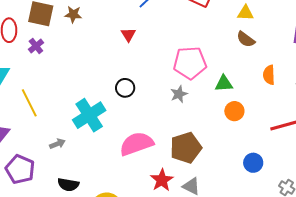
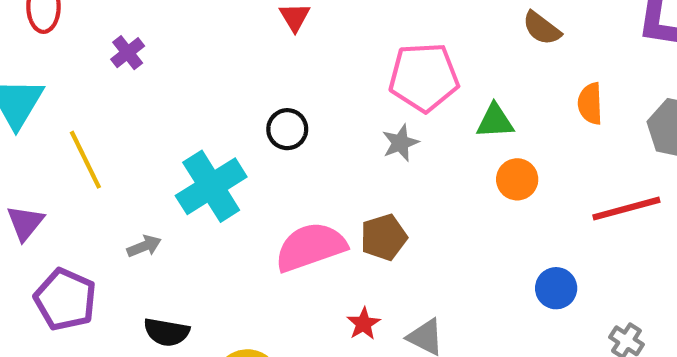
purple cross: (36, 46) -> (128, 53), moved
brown pentagon: (186, 148) -> (384, 237), moved, size x0.7
red star: (162, 180) -> (364, 324), size x0.7

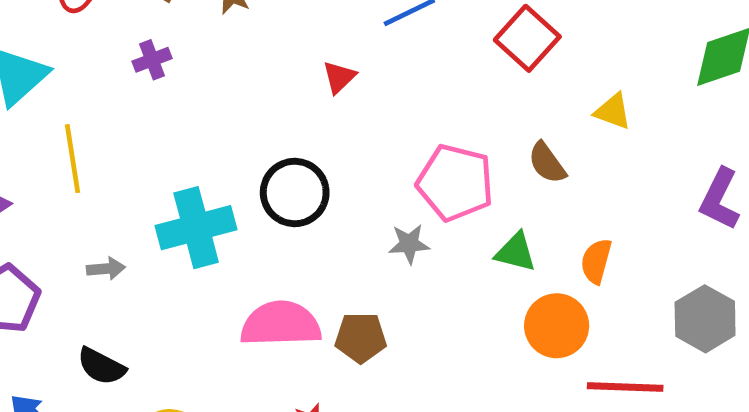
brown semicircle: (542, 28) -> (547, 163), moved
orange semicircle: (590, 104) -> (596, 261), moved
black circle: (287, 129) -> (295, 192), size x1.5
orange circle: (517, 179) -> (557, 326), moved, size x1.4

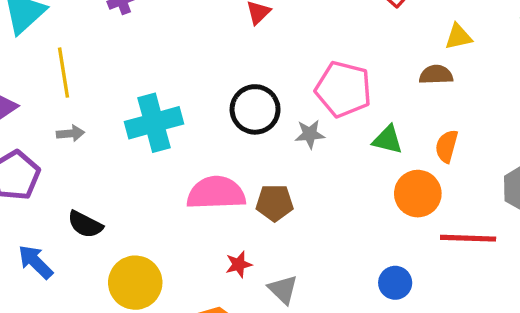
yellow triangle: (613, 111) -> (458, 37), turned -32
brown semicircle: (547, 163) -> (436, 75), moved, turned 124
black circle: (295, 192) -> (255, 109), moved
gray arrow: (106, 269) -> (70, 133), moved

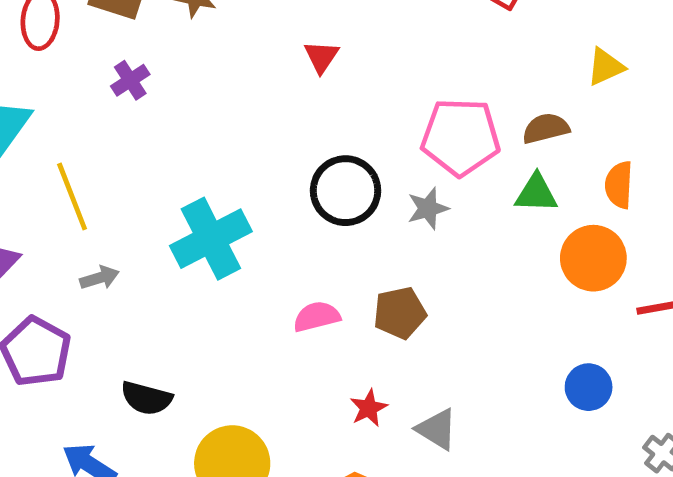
yellow triangle: (458, 37) -> (606, 67), moved
brown semicircle: (436, 75) -> (546, 128), moved
pink semicircle: (216, 193) -> (317, 317), size x0.6

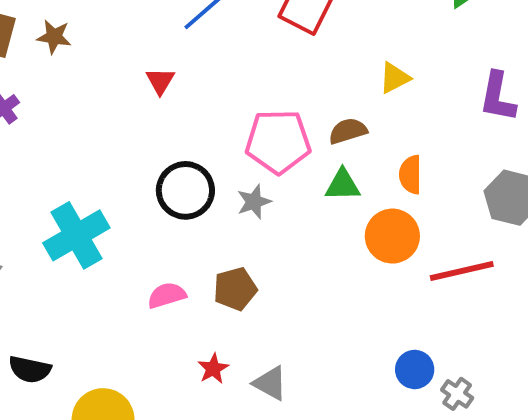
blue circle: (589, 387) -> (415, 369), moved

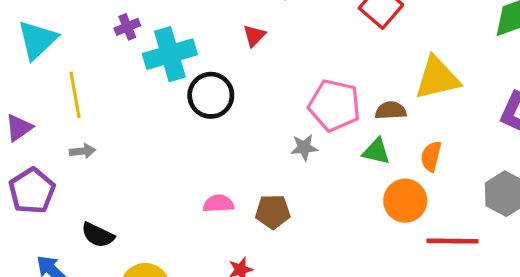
yellow triangle: (395, 78) -> (437, 78), size x1.8
black circle: (185, 190) -> (211, 95), moved
cyan cross: (76, 235) -> (170, 54), moved

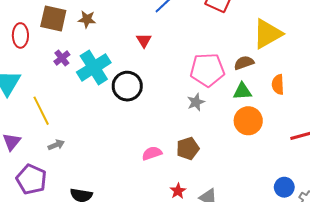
orange circle: (405, 201) -> (248, 121), moved

